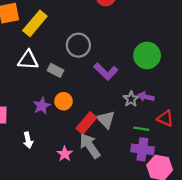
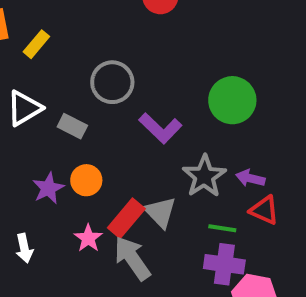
yellow rectangle: (35, 23) -> (36, 44), size x0.6
white triangle: (28, 60) -> (24, 108), turned -35
purple arrow: (146, 97) -> (250, 178), moved
gray star: (131, 99) -> (204, 176), size x1.5
pink star: (65, 154) -> (88, 238), moved

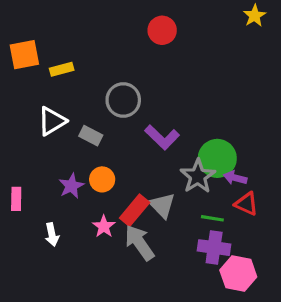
yellow rectangle: (36, 44) -> (62, 69), turned 35
green circle: (232, 100) -> (217, 158), moved

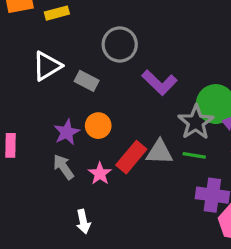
gray triangle: (162, 205) -> (159, 152), turned -44
green line: (212, 218) -> (194, 155), moved
white arrow: (52, 235) -> (83, 222), moved
gray arrow: (139, 243) -> (63, 167), moved, size x0.7

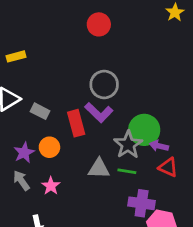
gray circle: (120, 44) -> (104, 85), moved
red rectangle: (131, 157) -> (76, 123), moved, turned -55

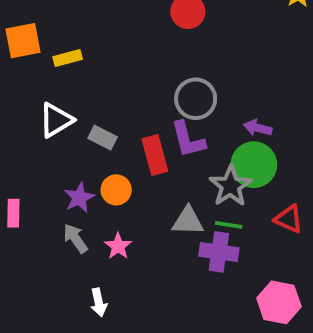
purple L-shape: (99, 113) -> (188, 139), turned 32
purple arrow: (159, 146) -> (258, 128), moved
purple cross: (142, 203) -> (219, 252), moved

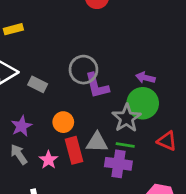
gray circle: (196, 99) -> (83, 70), moved
red rectangle: (155, 155) -> (74, 150), moved
orange circle: (116, 190) -> (63, 122), moved

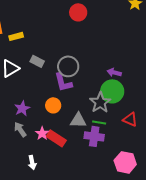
gray rectangle: (38, 84) -> (37, 61), moved
purple L-shape: (97, 86) -> (63, 82), moved
red rectangle: (74, 150) -> (56, 138), moved, turned -42

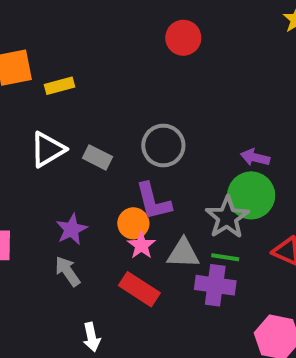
gray rectangle: (37, 61) -> (97, 157), moved
purple L-shape: (63, 82) -> (153, 201), moved
pink star: (42, 133) -> (141, 245), moved

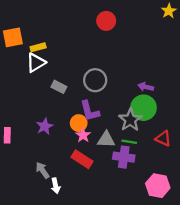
white triangle: (48, 150) -> (36, 63), moved
gray arrow: (68, 271) -> (42, 170), moved

